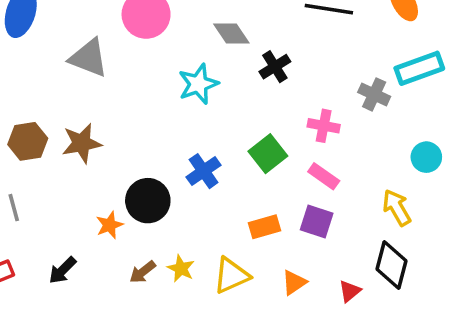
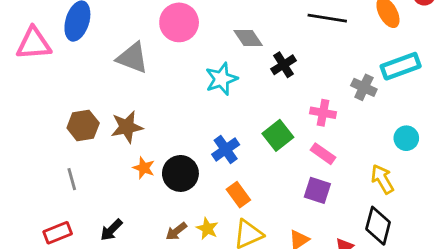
orange star: (110, 225) -> (144, 168), moved, turned -30
orange rectangle: (264, 227) -> (238, 195), moved, turned 70

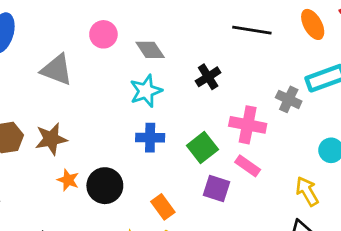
pink circle: (179, 22) -> (103, 34), size x0.7
gray diamond: (248, 38) -> (150, 50), moved
pink cross: (323, 113) -> (248, 125), size x1.4
blue cross: (226, 149) -> (150, 138), moved, turned 36
purple square: (317, 190) -> (217, 188), moved

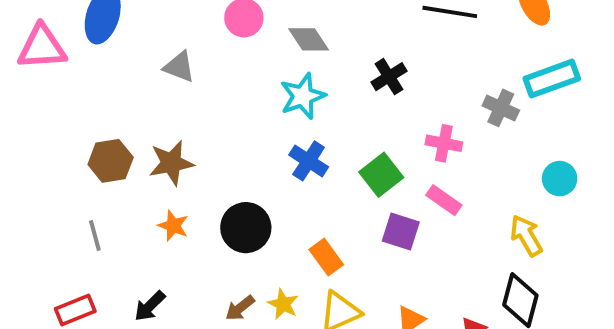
gray triangle: (57, 70) -> (179, 67), size x0.7
pink cross: (248, 125) -> (444, 143), size x0.7
blue cross: (150, 138) -> (309, 161), turned 32
orange star: (68, 180) -> (173, 226), moved

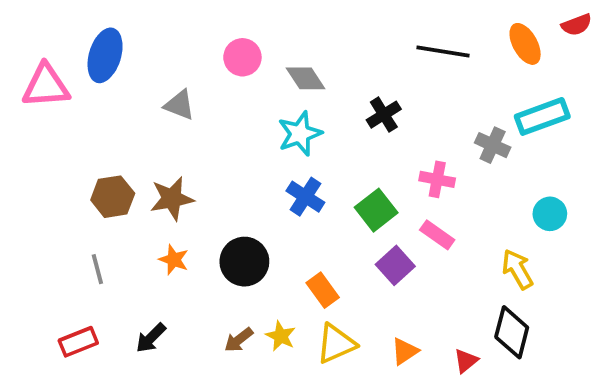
purple square: (401, 232) -> (395, 265), turned 30

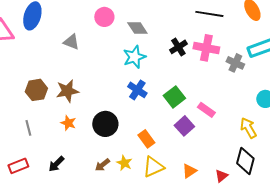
pink cross: (437, 179) -> (206, 48), moved, size x1.4

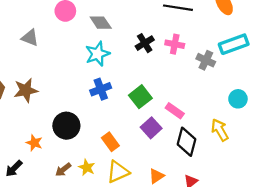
pink cross: (206, 48) -> (175, 44), size x0.7
blue cross: (137, 90) -> (101, 89), turned 36
orange star: (68, 123) -> (34, 143), moved
black diamond: (245, 161) -> (187, 142), moved

